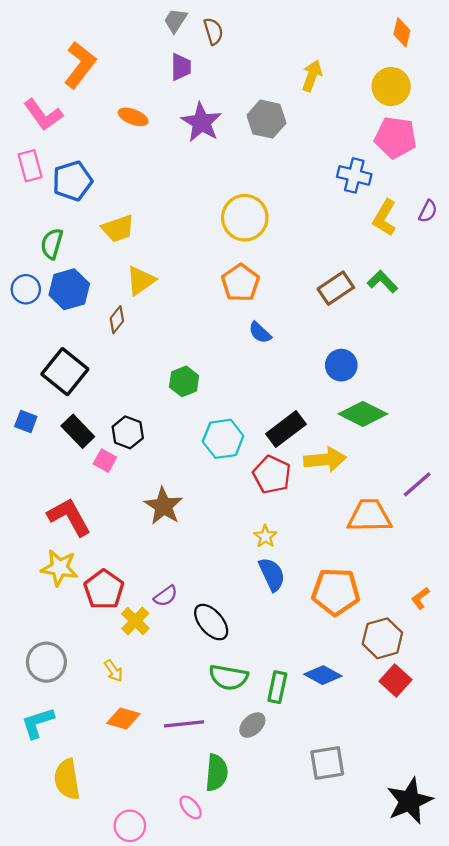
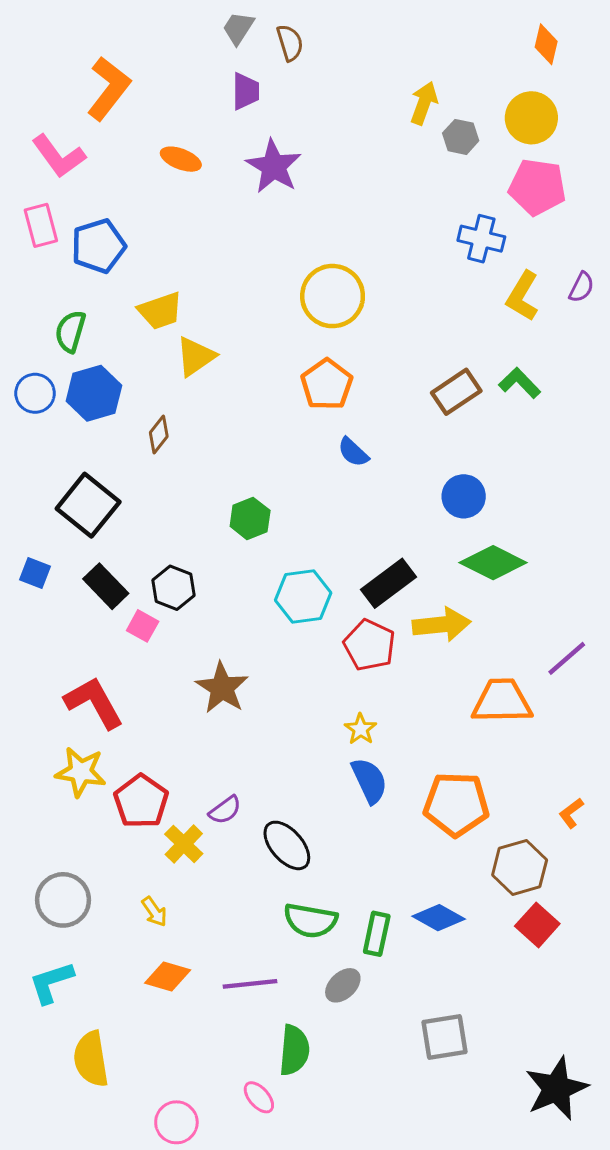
gray hexagon: (266, 119) -> (461, 137), moved, size x0.7
yellow triangle: (141, 281) -> (196, 356), moved

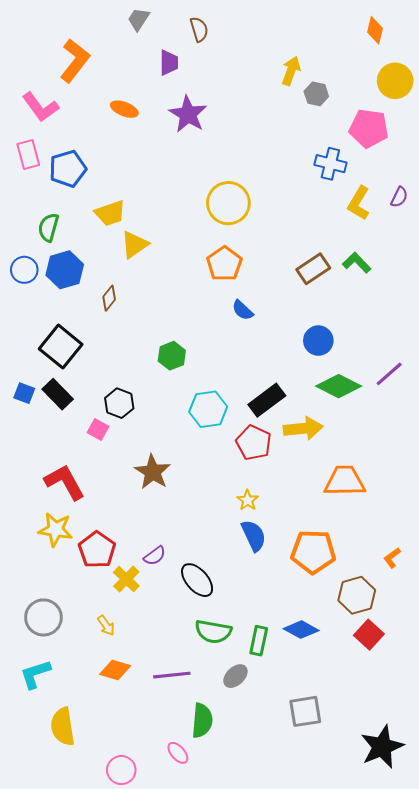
gray trapezoid: (238, 28) -> (138, 19), moved
yellow circle: (531, 118) -> (395, 81), moved
black rectangle: (106, 586) -> (58, 394), moved
purple line: (567, 658) -> (389, 374), moved

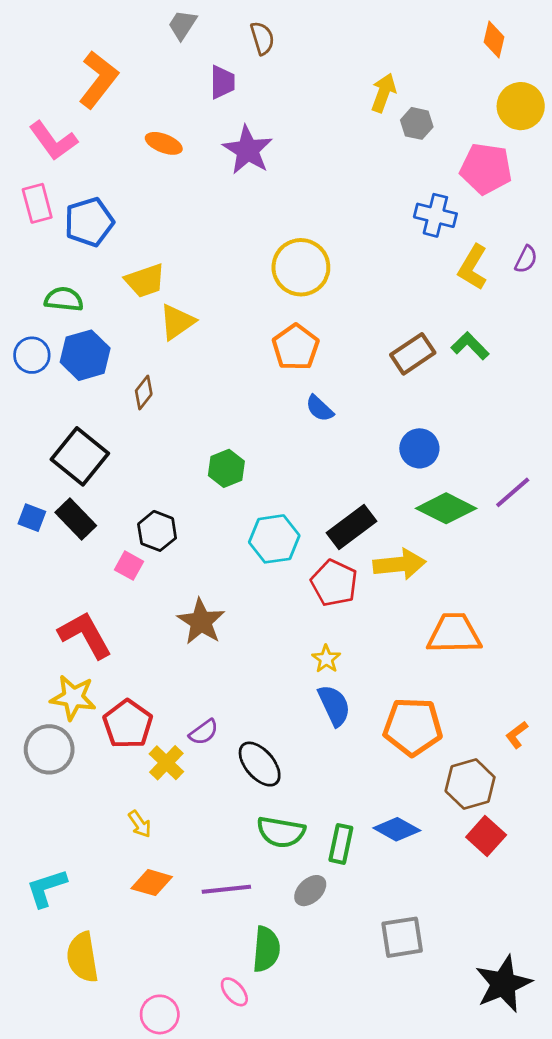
green semicircle: (49, 227) -> (64, 299), turned 80
gray circle: (43, 617) -> (49, 749), moved

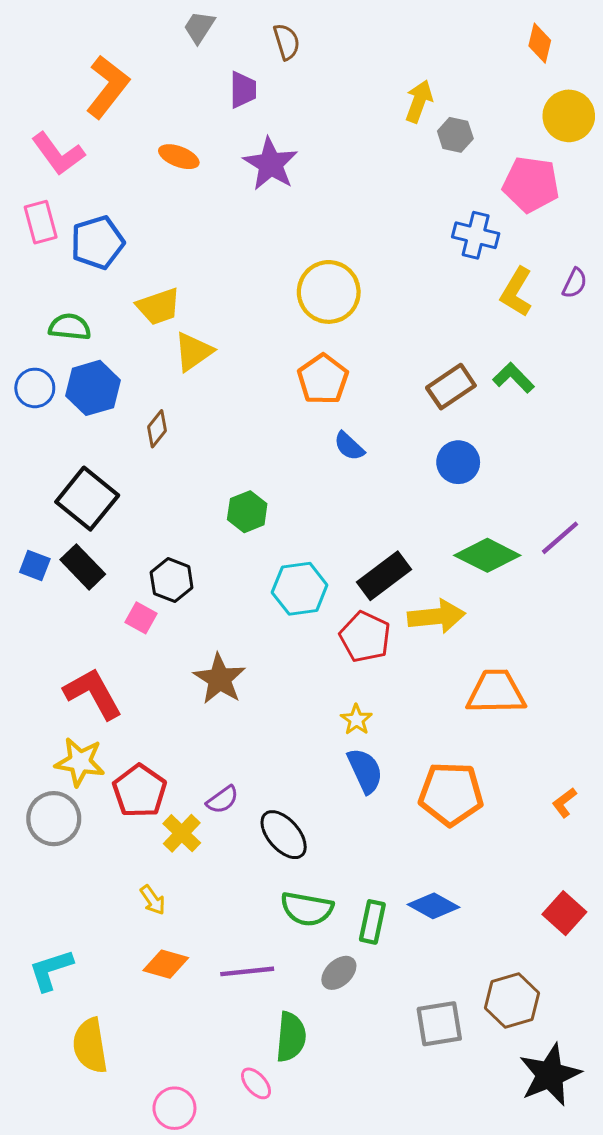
blue circle: (419, 448) -> (458, 462), moved
brown hexagon: (470, 784) -> (512, 1000), moved
red square: (486, 836) -> (564, 913), moved

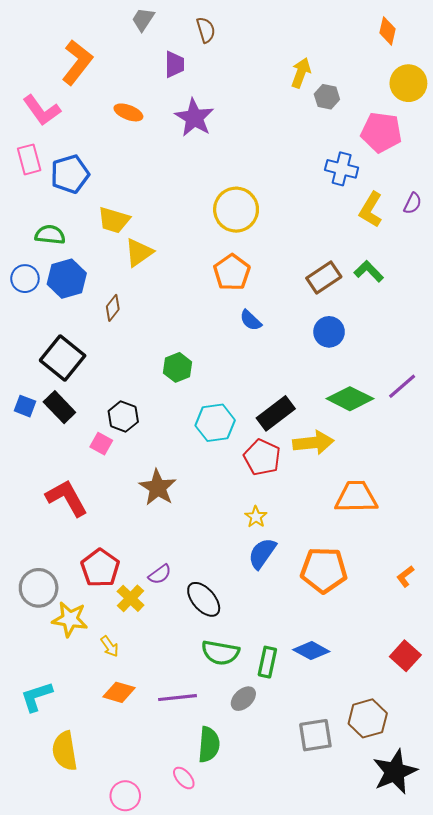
yellow trapezoid: (158, 307) -> (114, 220), turned 36
yellow star: (80, 762) -> (70, 619), moved
blue semicircle: (365, 771) -> (262, 553), turned -120

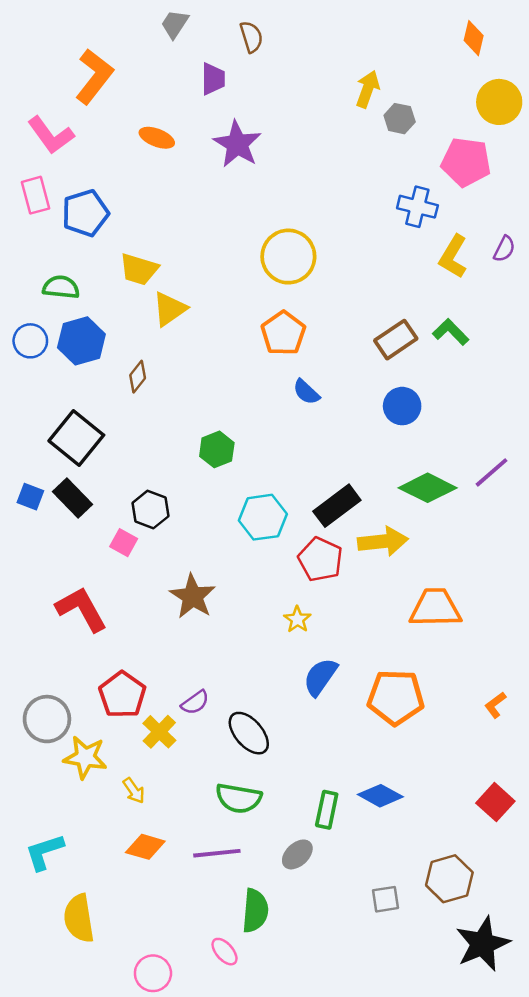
yellow star: (256, 517) -> (297, 619), moved
green semicircle: (220, 653) -> (239, 798), moved
gray square: (315, 735) -> (385, 899), size x0.7

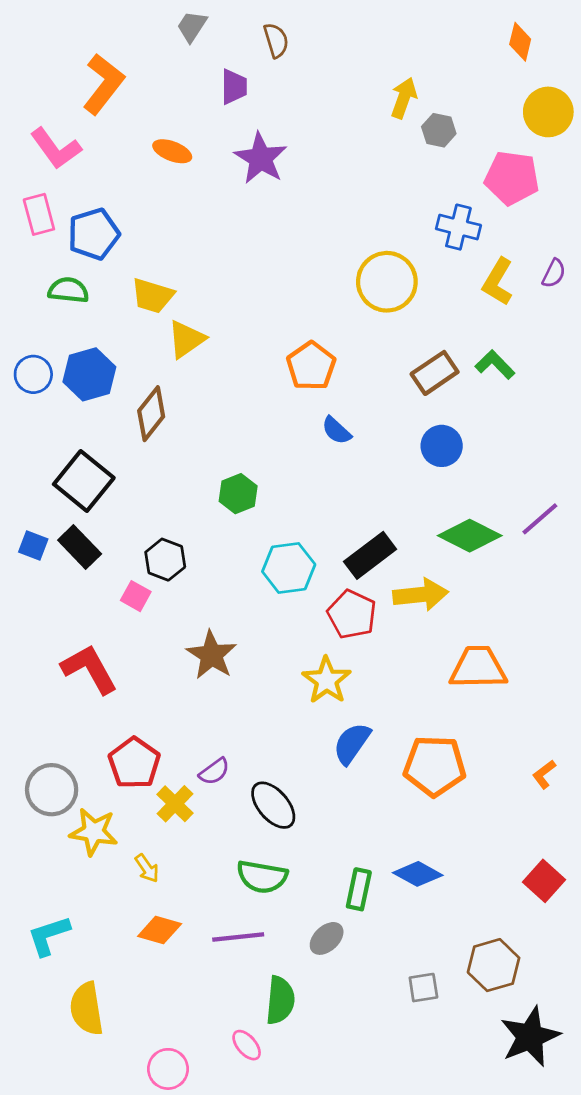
yellow circle: (288, 257) -> (387, 282), moved
green semicircle: (61, 287) -> (68, 290), moved
brown diamond: (138, 377) -> (151, 414), size x1.5
yellow star: (297, 619) -> (327, 680), size x1.6

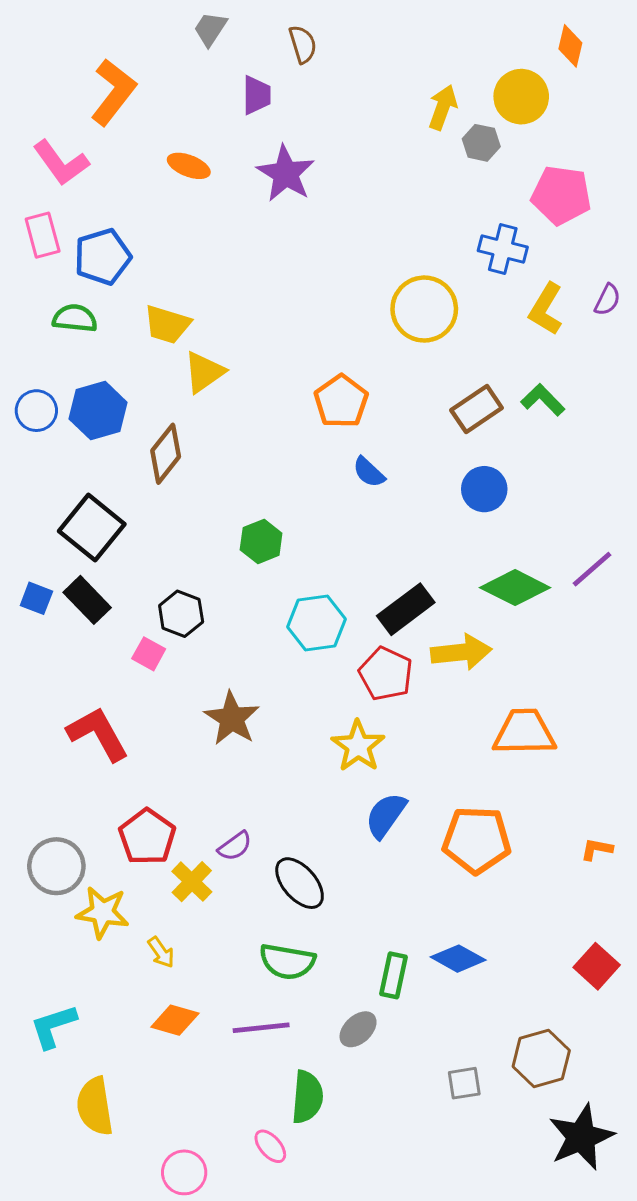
yellow circle: (548, 112) -> (521, 97), moved
orange L-shape: (544, 774) -> (597, 849), turned 48

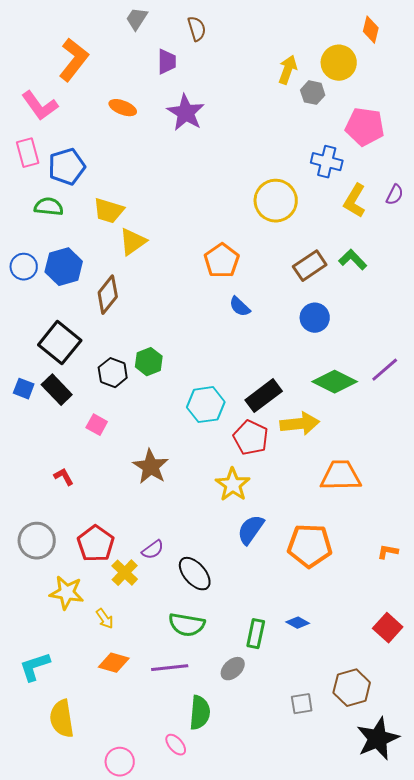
green hexagon: (261, 541) -> (149, 362), moved
black hexagon: (181, 614) -> (113, 373), moved
red L-shape: (98, 734) -> (64, 477), size x0.5
gray circle: (56, 866) -> (37, 541), moved
blue diamond: (458, 959) -> (298, 623), size x0.7

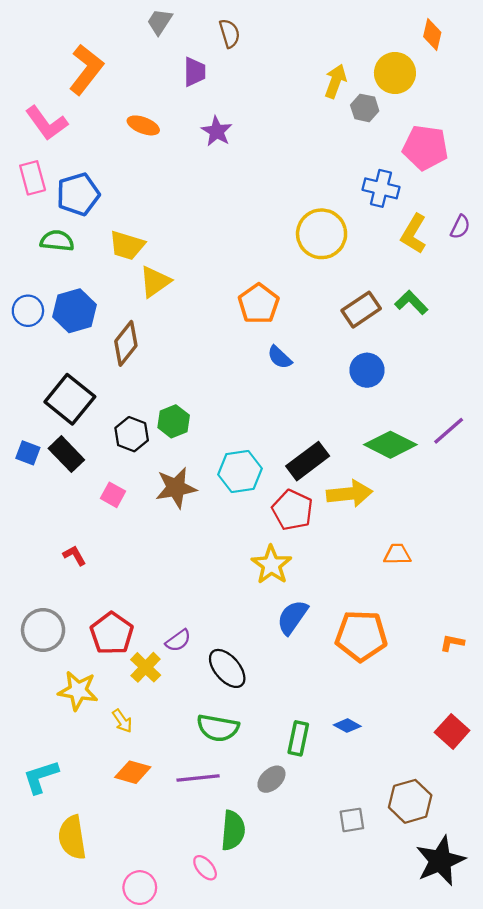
purple star: (186, 113) -> (217, 131), size x0.7
brown star: (151, 467) -> (176, 488), moved, turned 30
orange trapezoid: (341, 476) -> (397, 554), size x0.6

